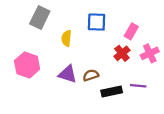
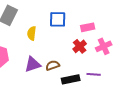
pink rectangle: (131, 31) -> (88, 27), turned 48
purple triangle: (68, 74) -> (33, 64), turned -36

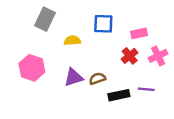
yellow semicircle: (32, 33) -> (72, 40), turned 80

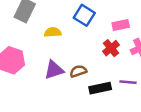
blue square: (103, 24) -> (84, 15), turned 30

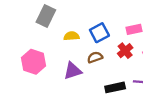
blue square: (84, 15) -> (99, 33), moved, turned 30
brown semicircle: (78, 71) -> (95, 57), moved

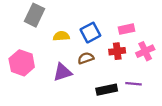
red cross: (125, 51) -> (117, 51), turned 32

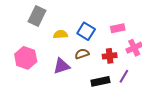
blue square: (90, 33) -> (86, 31), turned -30
red cross: (117, 51) -> (110, 56), moved
purple line: (133, 84) -> (124, 76), turned -64

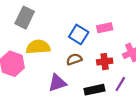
pink rectangle: (118, 28) -> (105, 28), moved
yellow semicircle: (60, 34) -> (38, 47), moved, size x1.5
purple triangle: (62, 66) -> (57, 83), moved

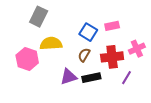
brown semicircle: (74, 59) -> (84, 55), turned -40
red cross: (105, 62) -> (112, 57), size x1.5
black rectangle: (94, 90) -> (91, 78), moved

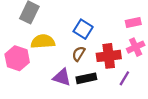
pink rectangle: (112, 26) -> (133, 22), moved
purple triangle: (69, 77) -> (62, 77), turned 36

